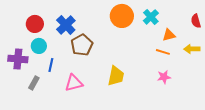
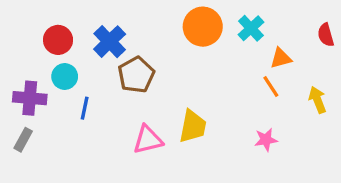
yellow arrow: (192, 49) -> (317, 100), moved, turned 70
orange line: (163, 52) -> (271, 86), turned 40
pink star: (164, 77) -> (266, 140), moved
gray rectangle: (34, 83) -> (23, 140), moved
pink triangle: (74, 83) -> (148, 140), moved

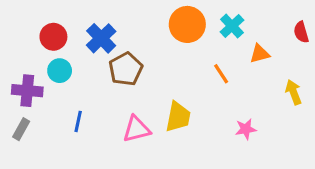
orange line: (271, 86) -> (221, 74), moved
blue line: (85, 108) -> (78, 121), moved

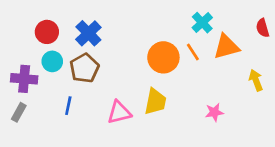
orange circle: (187, 24) -> (163, 57), moved
orange triangle: (260, 54) -> (226, 47), size x1.5
brown pentagon: (126, 69) -> (84, 68), moved
orange line: (221, 74) -> (193, 52), moved

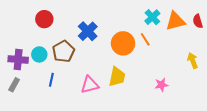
red circle: (47, 32) -> (44, 19), moved
blue cross: (88, 33) -> (88, 31), moved
orange triangle: (226, 47) -> (176, 21), moved
cyan circle: (52, 61) -> (39, 54), moved

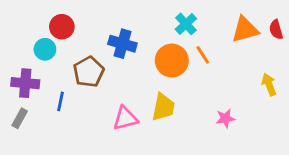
cyan cross: (152, 17) -> (186, 24), moved
blue cross: (88, 31) -> (122, 44), turned -30
cyan circle: (39, 54) -> (45, 49), moved
blue line: (51, 80) -> (60, 101), moved

